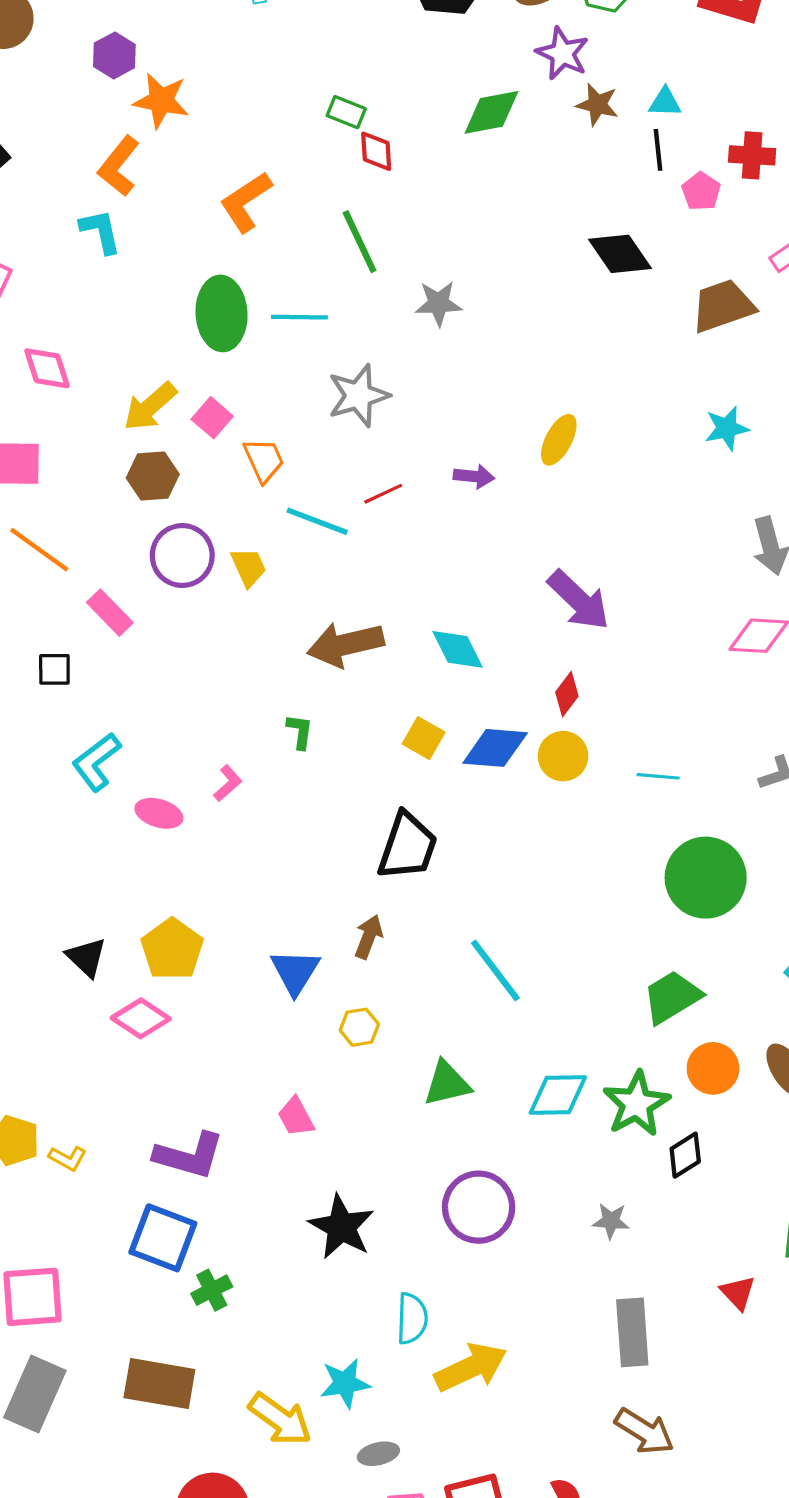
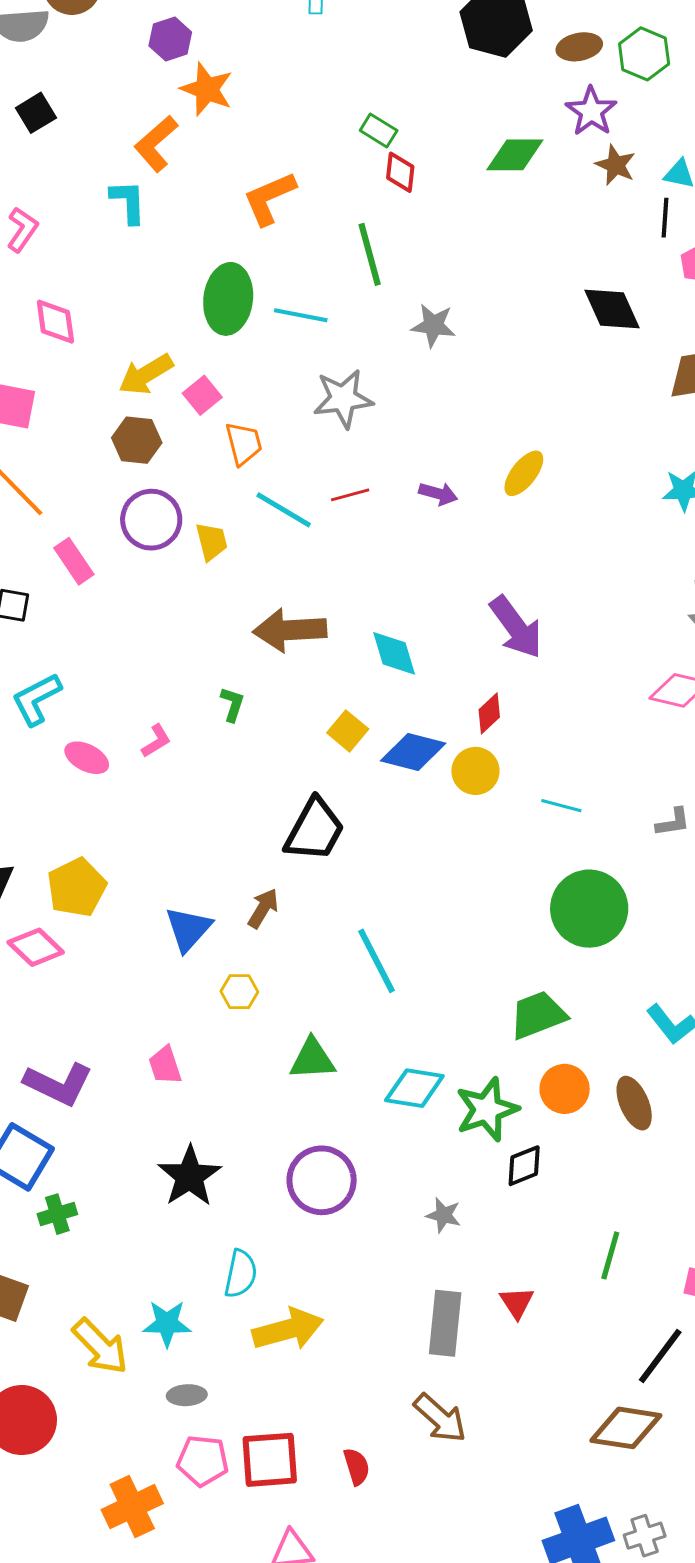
red triangle: (738, 1293) -> (517, 1303), moved

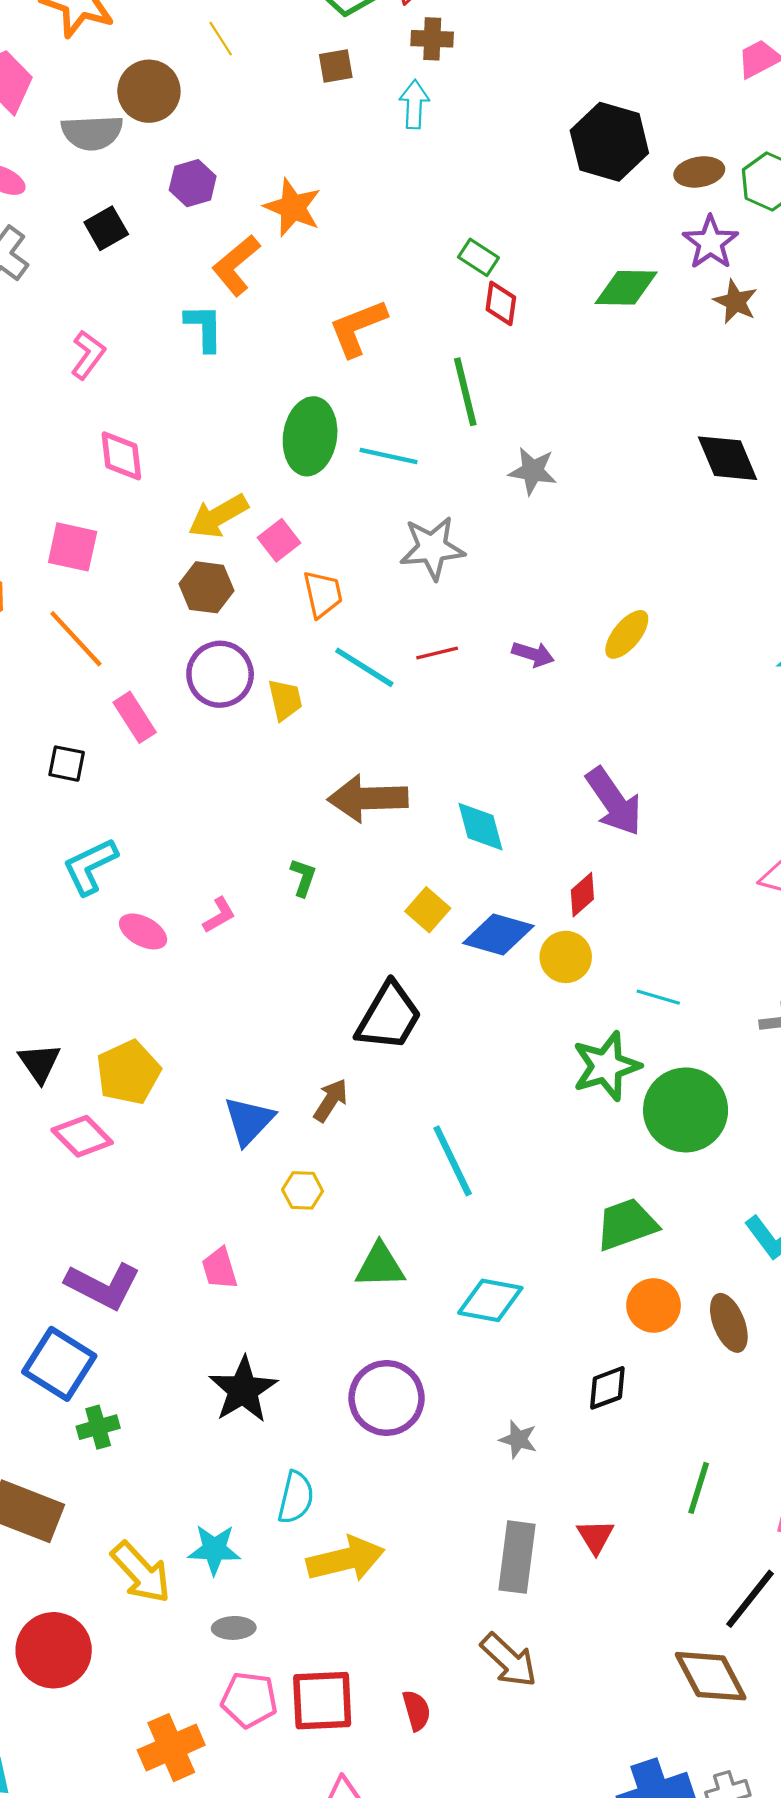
purple hexagon: (170, 39) -> (193, 183), moved
green star: (487, 1109) -> (606, 1066), moved
brown diamond: (626, 1428) -> (711, 1676), turned 52

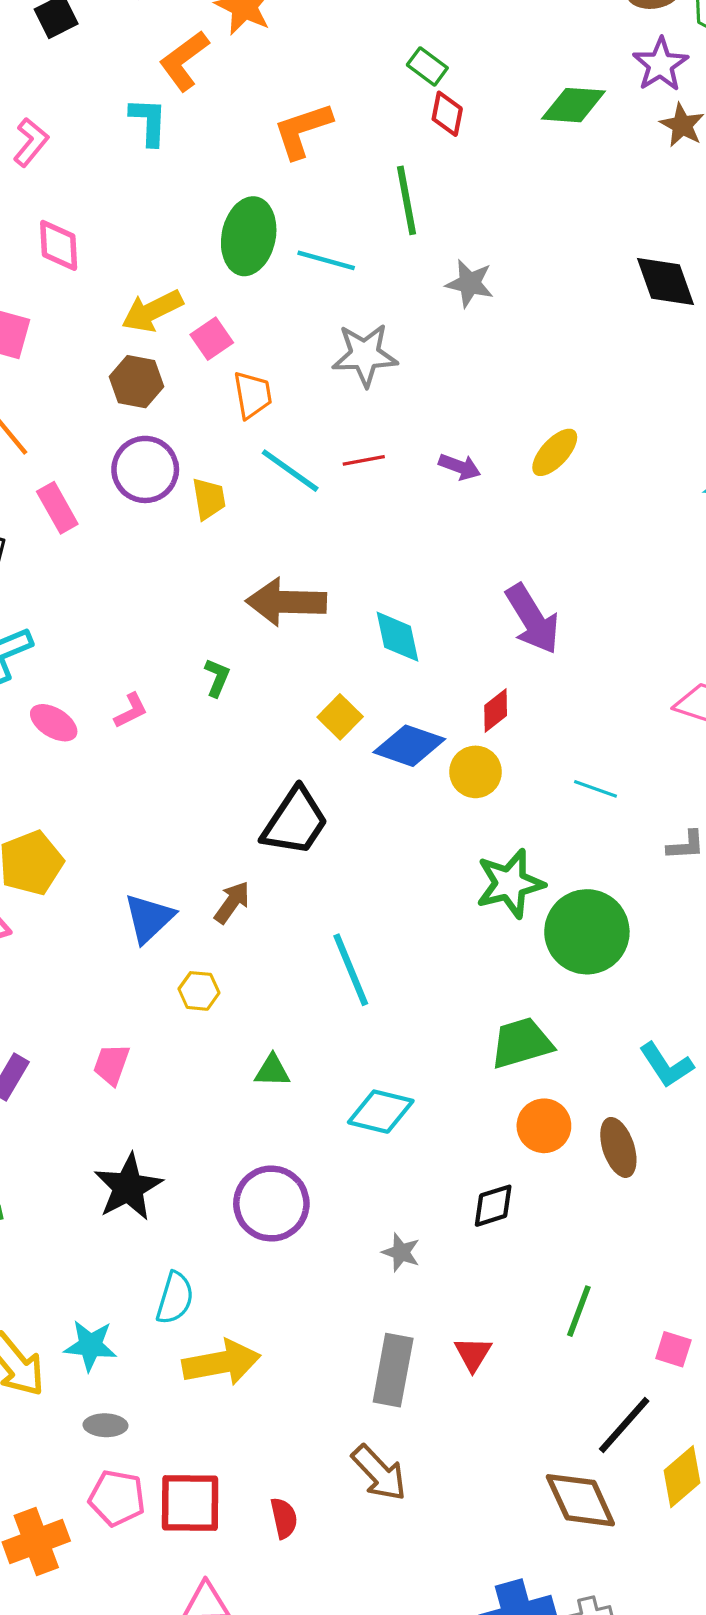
cyan line: (658, 997) -> (596, 789), moved
green triangle: (380, 1266) -> (272, 1071), size x0.7
pink trapezoid: (220, 1268) -> (111, 1064), turned 33

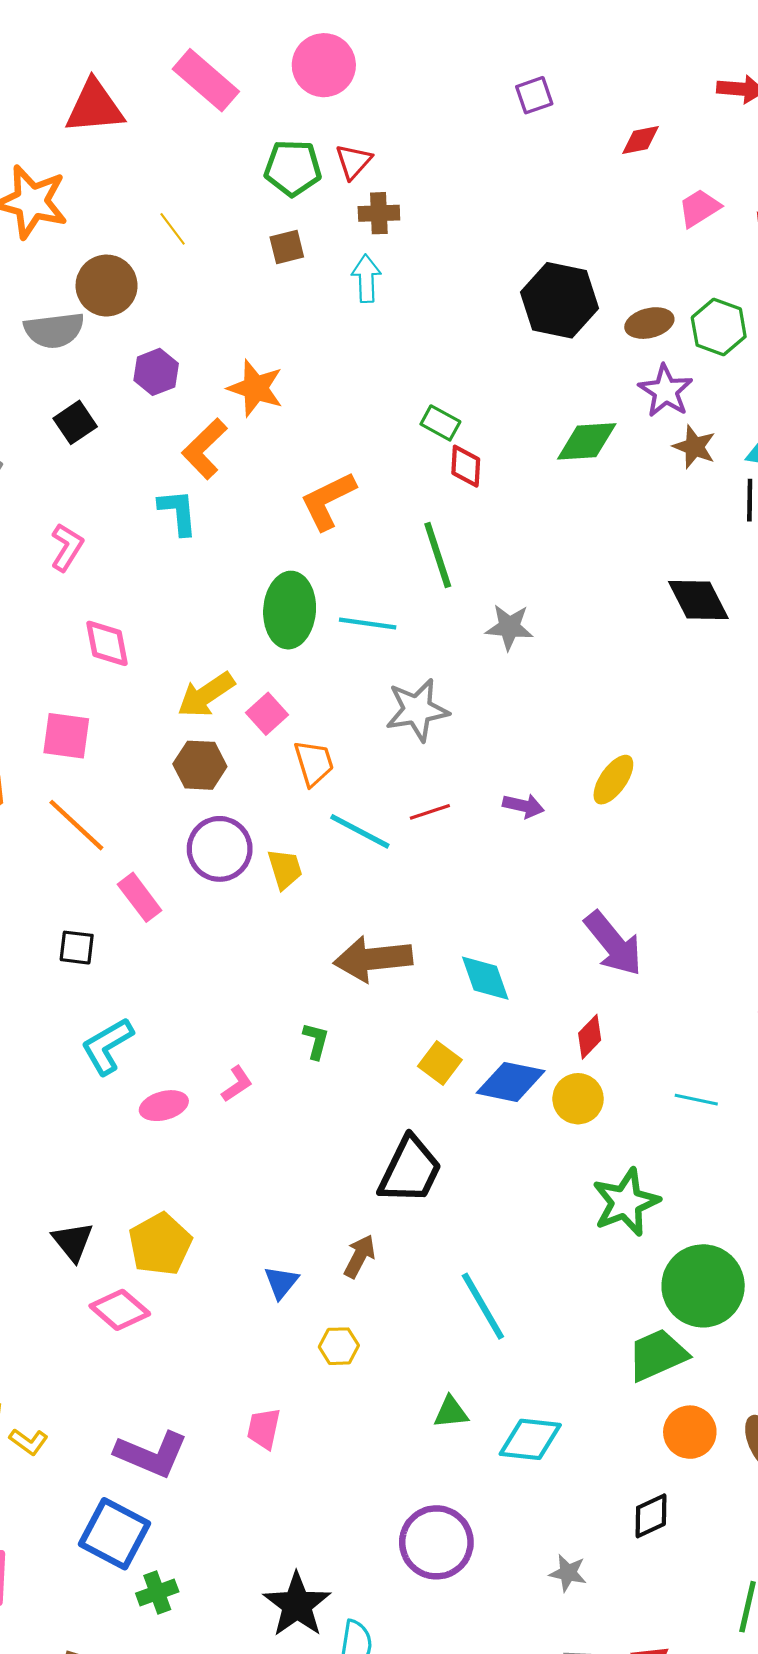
pink ellipse: (54, 723) -> (164, 1106), turned -39
blue triangle: (149, 918) -> (281, 1282), size x0.7
green circle: (587, 932) -> (703, 1286), moved
green triangle: (272, 1071) -> (451, 1412), moved
black star: (128, 1187) -> (297, 1605), moved

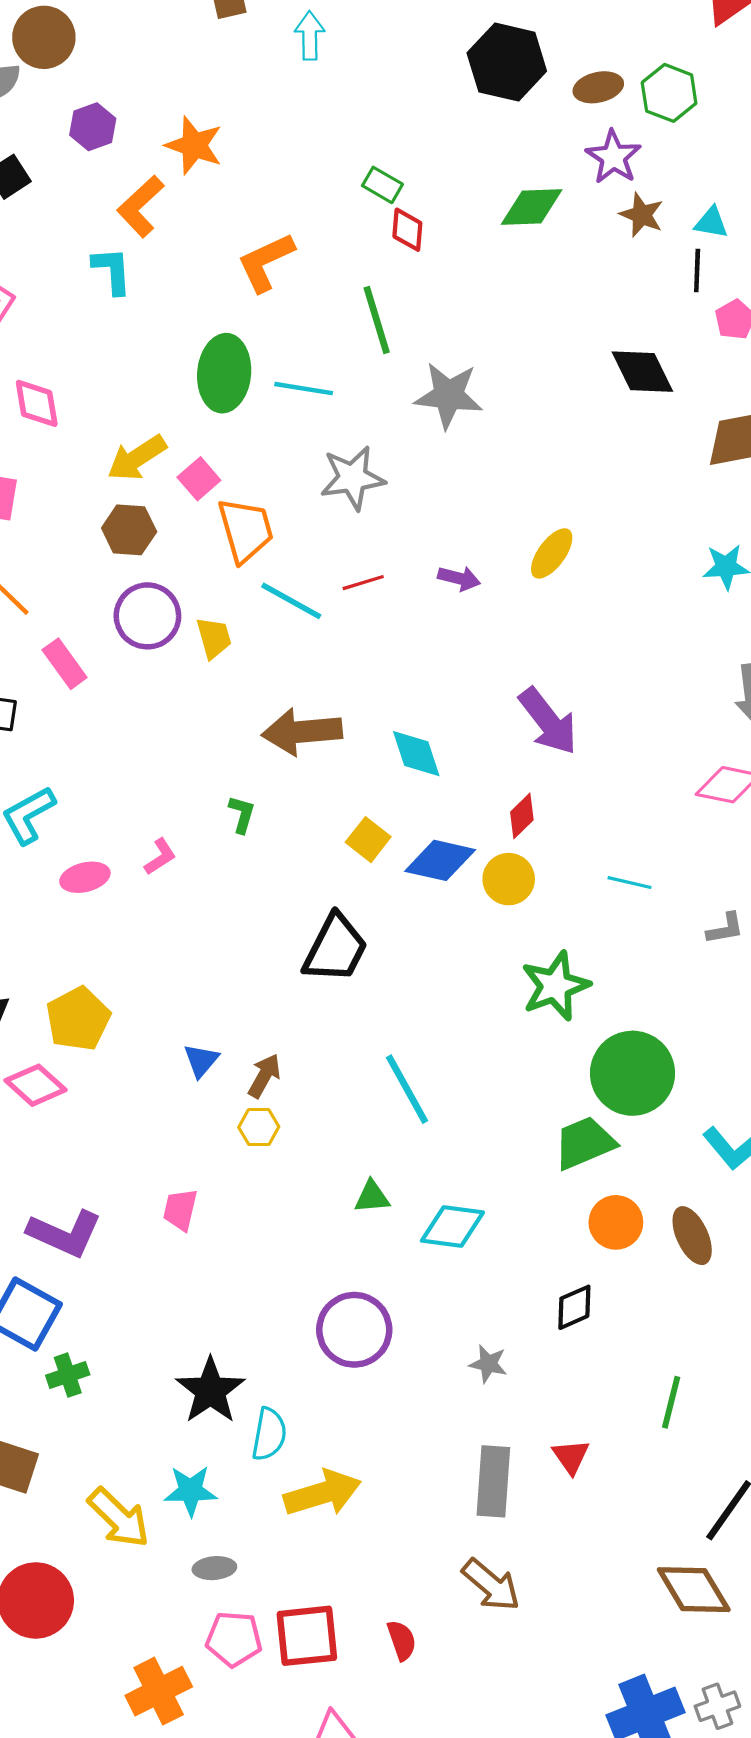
gray star: (509, 627) -> (448, 395), size x1.4
orange trapezoid: (314, 763) -> (246, 530), size x1.4
brown arrow: (359, 1256) -> (264, 1076), moved

